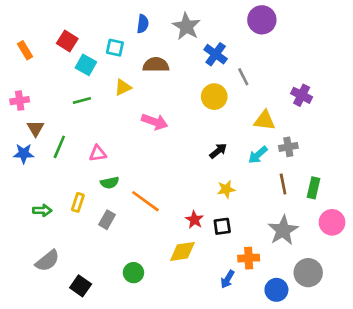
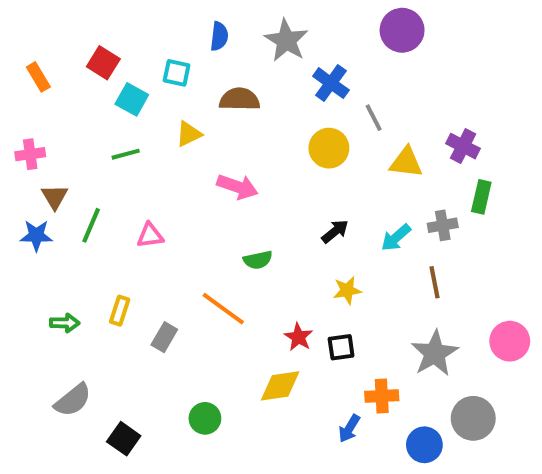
yellow triangle: (265, 120) -> (406, 162), moved
green semicircle: (110, 183) -> (258, 260), moved
green rectangle: (313, 188) -> (481, 197), moved

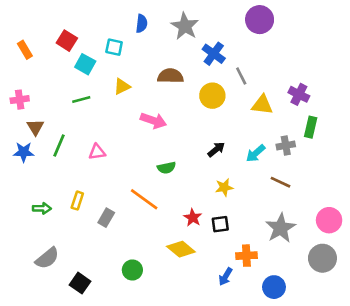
brown semicircle: (240, 99) -> (170, 76), moved
brown line: (435, 282) -> (281, 182), turned -54
yellow diamond: (280, 386) -> (181, 249), turned 48
gray circle: (473, 418) -> (322, 258), moved

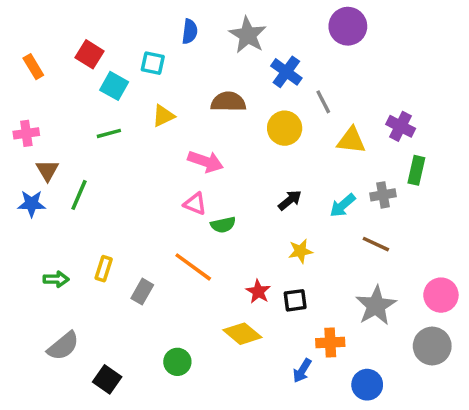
pink triangle: (97, 152) -> (195, 204), moved, turned 30

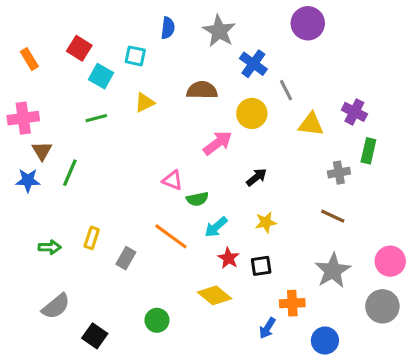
pink cross: (26, 133) -> (23, 118), size x1.4
pink arrow: (206, 162) -> (218, 143), moved, turned -56
cyan arrow: (343, 205) -> (216, 227), moved

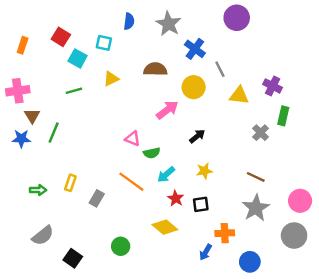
orange rectangle: (29, 59) -> (23, 45), turned 49
gray cross: (339, 173) -> (261, 133), turned -35
brown line: (333, 216) -> (256, 177), moved

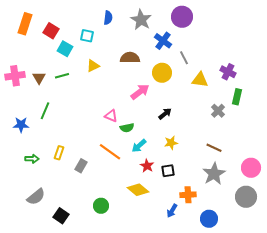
purple circle: (237, 18) -> (182, 17), moved
orange rectangle: (23, 45) -> (25, 24), moved, size x1.5
brown triangle: (32, 116) -> (39, 78), moved
blue star: (21, 139) -> (21, 125), moved

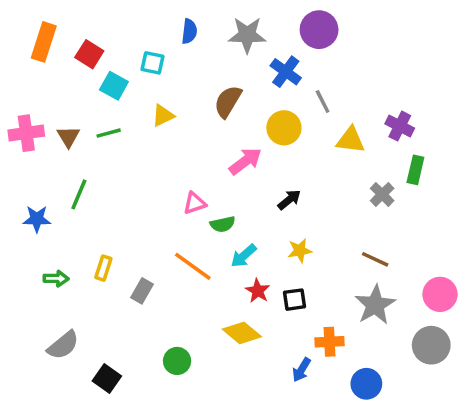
gray star: (141, 20) -> (247, 35), turned -30
brown semicircle: (130, 58) -> (228, 101), turned -60
pink triangle: (111, 116) -> (195, 203), turned -40

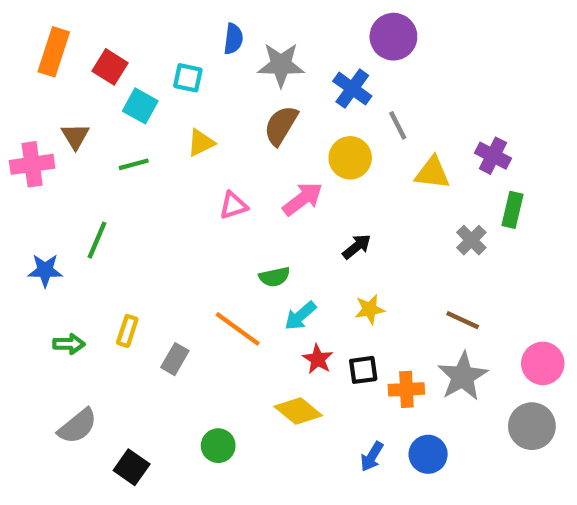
gray star: (247, 35) -> (281, 65), moved
brown triangle: (68, 137) -> (75, 136), moved
pink triangle: (195, 203) -> (233, 205), moved
orange cross: (330, 342) -> (406, 389), moved
blue circle: (366, 384) -> (428, 454), moved

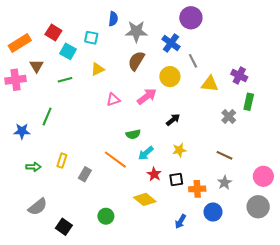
orange rectangle: (54, 52) -> (20, 43), moved, turned 40
gray star: (463, 376) -> (225, 183), size x0.6
blue circle: (428, 454) -> (213, 212), moved

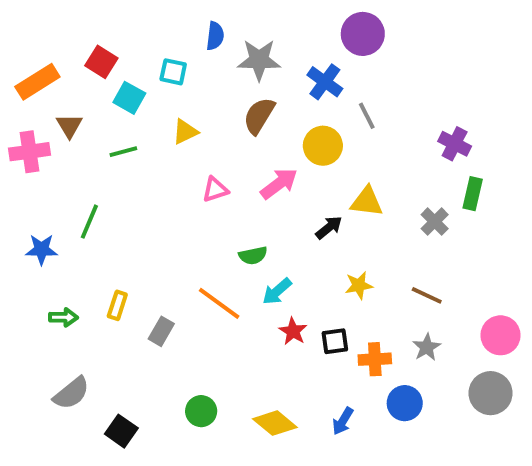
yellow triangle: (210, 84) -> (367, 202), moved
yellow star: (179, 150) -> (359, 285), moved
yellow diamond: (145, 199) -> (275, 423), moved

